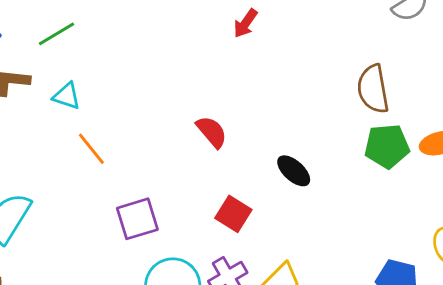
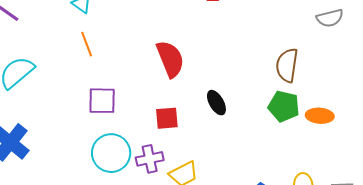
red semicircle: (212, 132) -> (170, 59), size x1.5
red square: (233, 214) -> (167, 118), turned 35

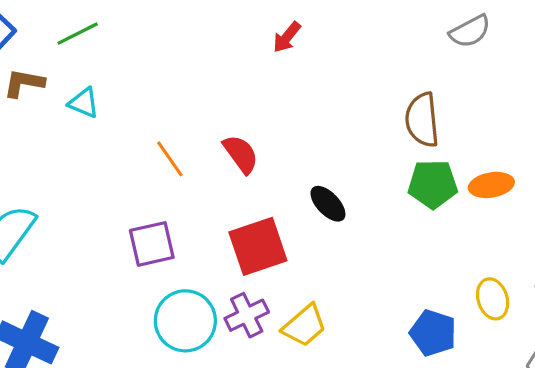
orange line: (87, 44) -> (170, 159), moved
red semicircle: (170, 59) -> (241, 154), size x0.7
red square: (167, 118) -> (258, 246), size x1.5

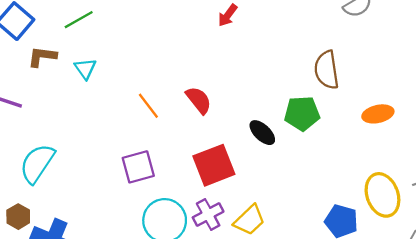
cyan triangle: (84, 103) -> (85, 69), turned 35
green pentagon: (433, 184) -> (302, 113), moved
yellow ellipse: (493, 299) -> (382, 195), size x1.5

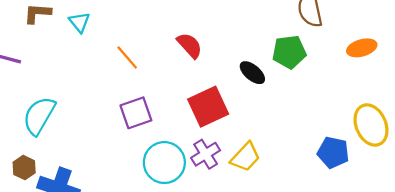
orange line: (148, 106) -> (127, 58), moved

